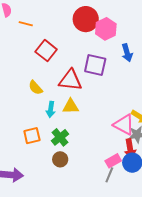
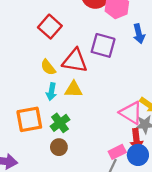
yellow semicircle: (35, 88) -> (48, 67), moved
orange square: (32, 136) -> (29, 119), size x1.4

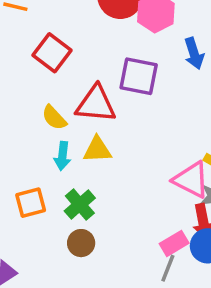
orange square: (29, 119) -> (31, 203), size x0.7

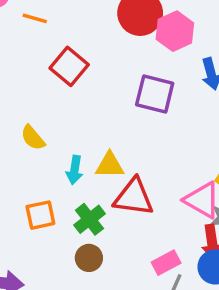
red triangle: (96, 104) -> (134, 197), moved
yellow semicircle: (54, 118) -> (33, 138), moved
pink rectangle: (174, 243) -> (166, 263), moved

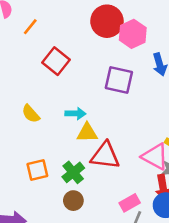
orange line: (35, 18) -> (30, 27), turned -66
cyan arrow: (74, 170) -> (75, 114), moved, turned -96

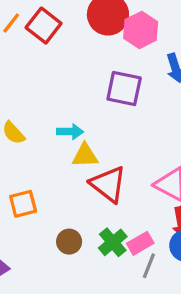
red square: (56, 61) -> (44, 26), moved
red triangle: (105, 156) -> (108, 184), turned 32
green cross: (73, 172) -> (113, 242), moved

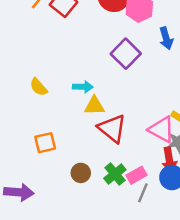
purple square: (124, 88) -> (126, 54), turned 32

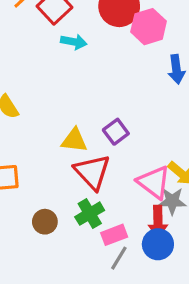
purple square: (126, 54) -> (116, 132), moved, size x0.7
cyan arrow: (83, 87) -> (74, 42), moved
green cross: (115, 174) -> (90, 214), moved

